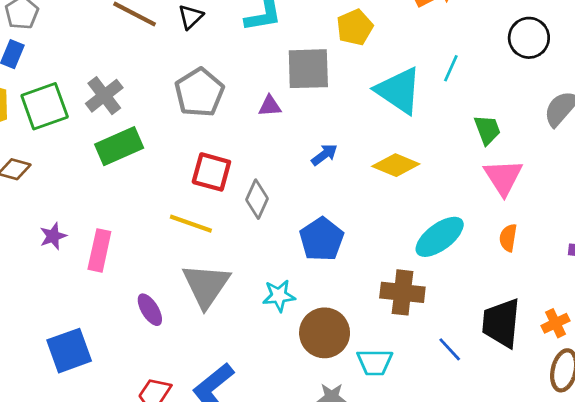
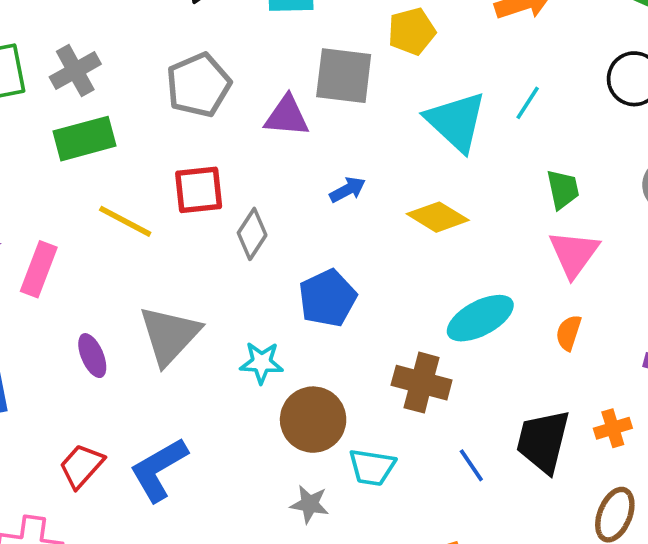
purple triangle: (270, 106) -> (287, 116), size x1.5
red square: (211, 172) -> (199, 190), turned -30
yellow line: (191, 224) -> (125, 221), moved
orange cross: (555, 323) -> (613, 428), moved

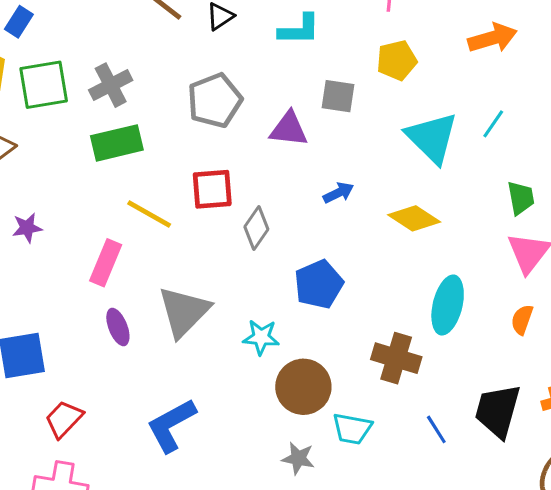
gray square: (344, 76) -> (338, 96), size x0.7
pink rectangle: (39, 269) -> (106, 263), moved
cyan ellipse: (480, 318) -> (448, 305), turned -50
red trapezoid: (81, 466) -> (64, 419), moved

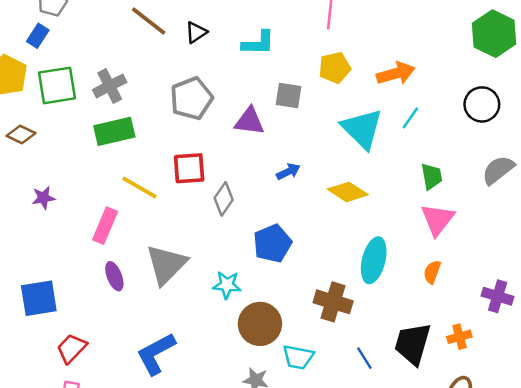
orange arrow: (492, 38) -> (396, 73), moved

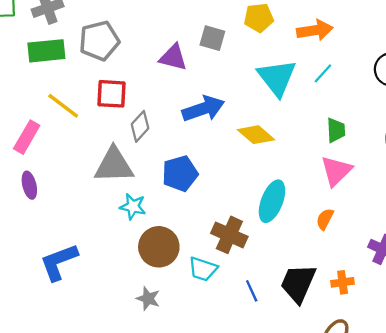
gray pentagon: (191, 98) -> (99, 41), moved
blue arrow: (288, 172) -> (203, 109), size x1.8
gray triangle: (166, 264) -> (114, 165), moved, turned 36
cyan trapezoid: (298, 357) -> (203, 269), moved

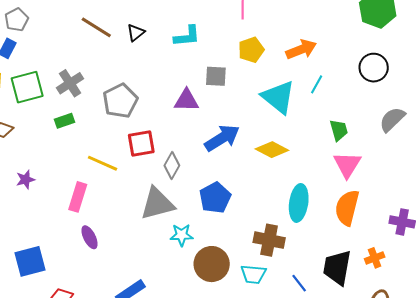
green rectangle: (46, 51) -> (65, 121), moved, size x0.6
orange semicircle: (325, 219) -> (347, 208), size x1.8

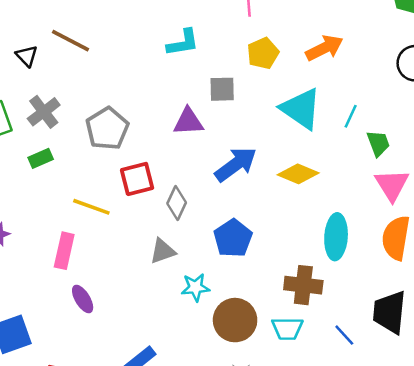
black triangle: (136, 33) -> (27, 56), moved, turned -30
cyan line: (317, 84) -> (351, 116), moved
gray triangle: (157, 204) -> (163, 251), size x0.6

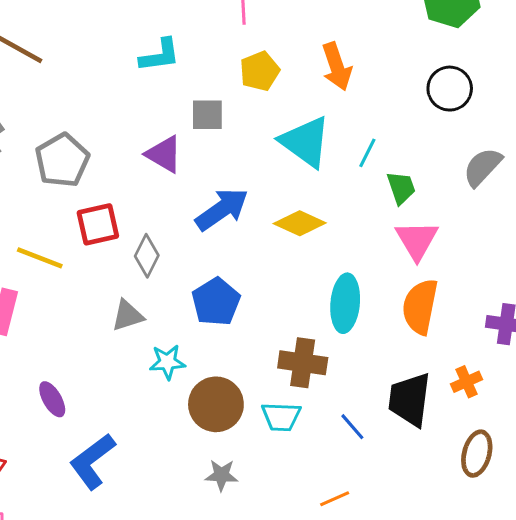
orange arrow: (324, 48) -> (337, 66), turned 96
purple triangle: (188, 122) -> (164, 154), turned 32
purple ellipse: (83, 299) -> (52, 399), moved

